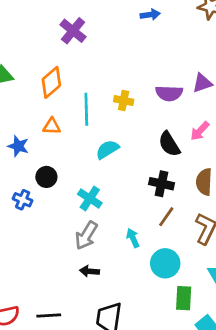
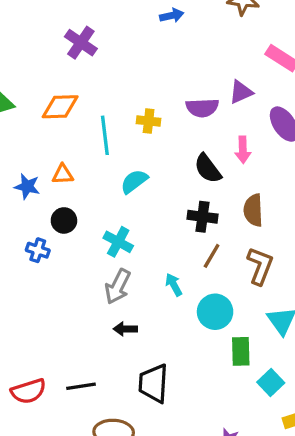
orange diamond: (51, 82) -> (60, 107), turned 44
orange triangle: (52, 126) -> (63, 174), moved
pink arrow: (200, 131) -> (243, 150), turned -40

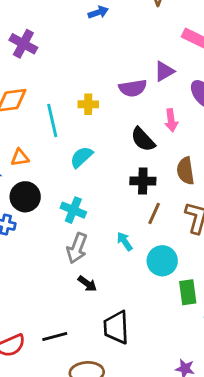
black circle: (64, 220) -> (25, 197), size x1.4
black arrow: (125, 329) -> (87, 284), turned -138

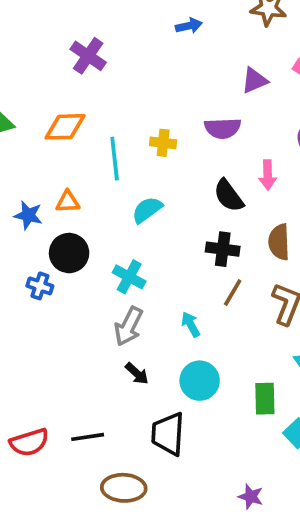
purple triangle: (164, 71) -> (255, 80), moved
cyan circle: (162, 261) -> (200, 381), moved

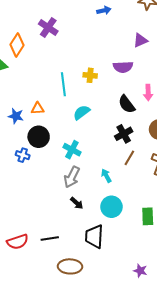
orange diamond: (65, 127) -> (17, 45), moved, turned -55
black cross: (223, 249) -> (124, 134), turned -36

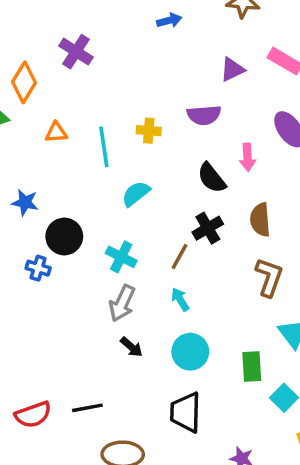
orange triangle: (38, 108) -> (56, 132), moved
brown line: (129, 158) -> (180, 257), moved
black trapezoid: (94, 236) -> (186, 412), moved

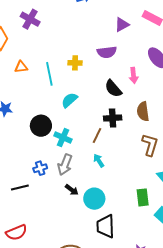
black cross: (208, 228) -> (113, 118), turned 30
black circle: (64, 236) -> (41, 126), moved
blue cross: (38, 268) -> (40, 168), moved, turned -32
cyan circle: (190, 352) -> (94, 199), moved
black line: (87, 408) -> (20, 187), moved

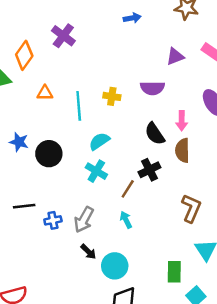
brown semicircle: (143, 111) -> (182, 150), moved
black cross: (113, 118) -> (149, 170), turned -30
black circle: (41, 126) -> (49, 154), moved
cyan cross: (63, 138) -> (96, 171), moved
black line: (20, 187) -> (24, 206), moved

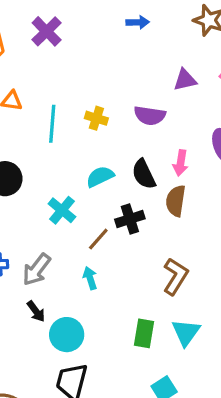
cyan semicircle: (99, 141) -> (100, 177), moved
green rectangle: (174, 272) -> (144, 333), moved

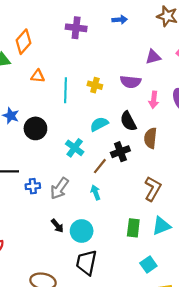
purple cross: (47, 31) -> (76, 28), moved, turned -36
pink arrow: (181, 163) -> (154, 100), moved
black arrow: (36, 311) -> (57, 226), moved
cyan triangle: (186, 332) -> (161, 226), turned 36

